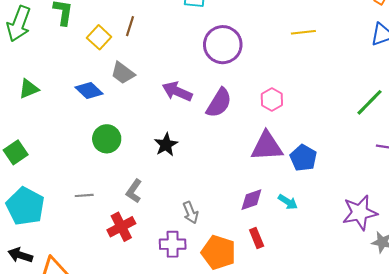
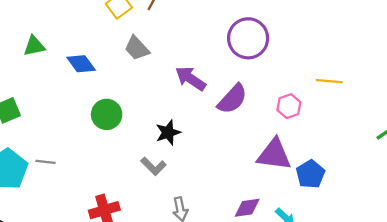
yellow line: (303, 32) -> (329, 81), moved
blue diamond: (89, 90) -> (81, 64), moved
gray L-shape: (134, 191) -> (153, 166), moved, turned -90
gray line: (84, 195) -> (46, 162), moved

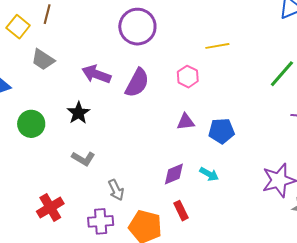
black star: (168, 132) -> (78, 113), moved
purple triangle: (274, 155) -> (186, 122), size x0.6
blue pentagon: (310, 174) -> (221, 131), turned -30

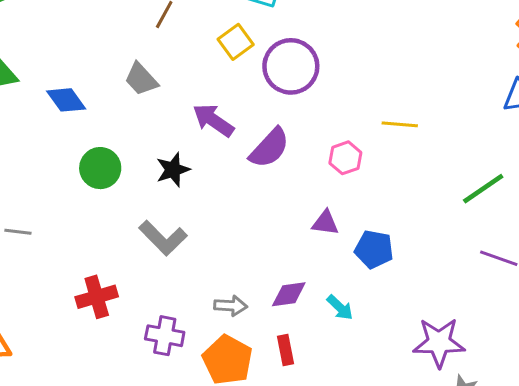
yellow square: (18, 27) -> (236, 42), moved
gray L-shape: (83, 159) -> (163, 238), size x1.4
gray arrow: (116, 190) -> (231, 306), moved, turned -75

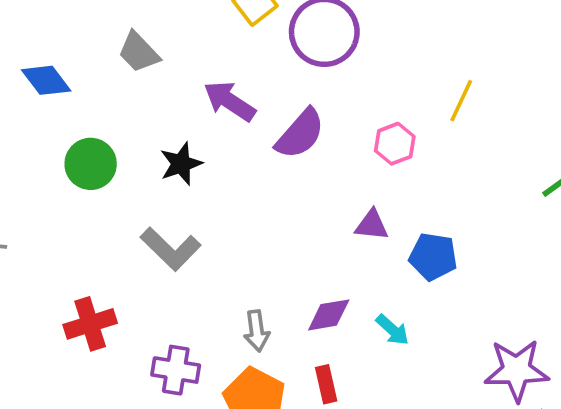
yellow line: (400, 124) -> (461, 101), turned -68
gray arrow: (231, 306) -> (257, 331), turned 80

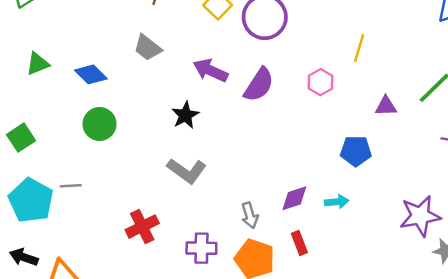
green circle: (91, 164) -> (100, 124), moved
purple triangle: (372, 225) -> (386, 106), moved
cyan arrow: (392, 330) -> (337, 202), turned -40

